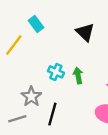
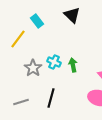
black triangle: (85, 32) -> (72, 15), moved
gray star: (31, 96) -> (33, 68), moved

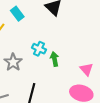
cyan cross: (54, 62) -> (39, 49), moved

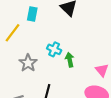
cyan rectangle: (17, 14) -> (32, 14), turned 48

